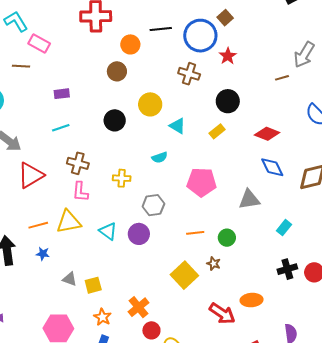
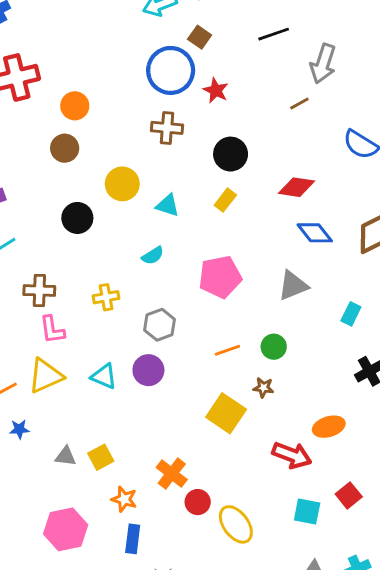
black line: (161, 29) -> (274, 34), moved

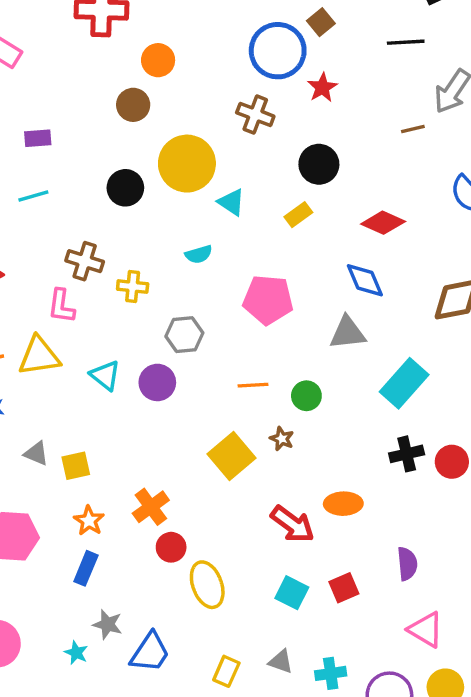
yellow circle: (122, 184) -> (187, 164), size x1.4
blue diamond: (315, 233) -> (365, 280), moved
brown cross: (39, 291) -> (85, 261), moved
cyan rectangle: (351, 314) -> (404, 383), size x1.8

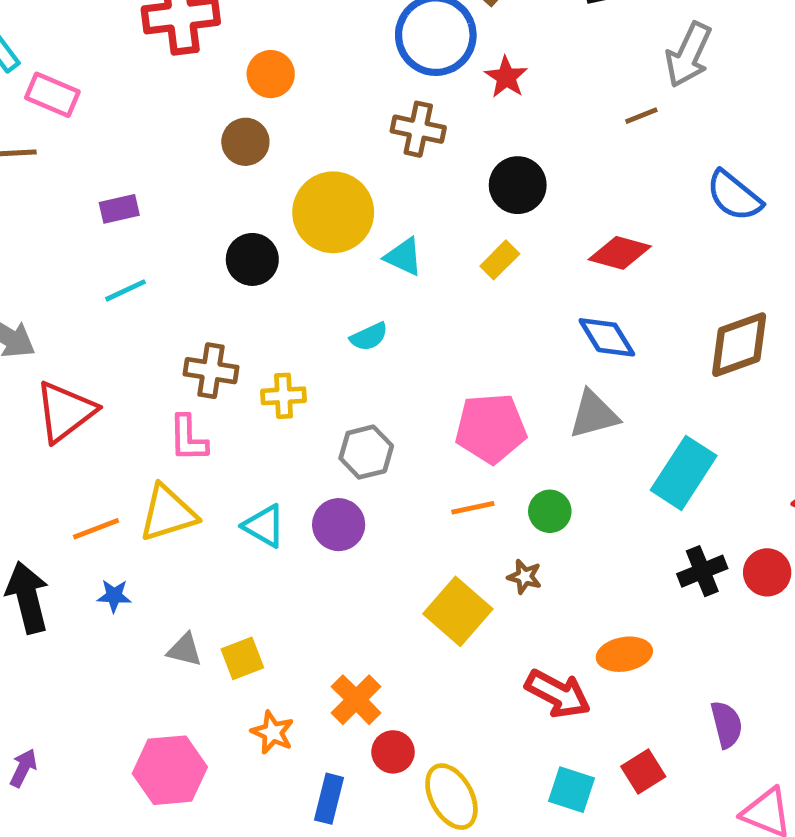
pink pentagon: (268, 300) -> (491, 428), moved
blue rectangle: (86, 568) -> (329, 799), moved

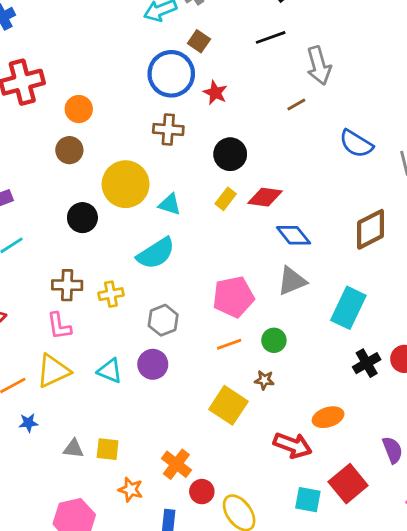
gray arrow: (688, 55) -> (319, 66), turned -33
red diamond: (620, 253) -> (265, 197), moved
cyan semicircle: (369, 337) -> (156, 253), size x1.8
yellow square: (242, 658) -> (108, 449), turned 35
red square: (643, 772) -> (348, 484), size x1.5

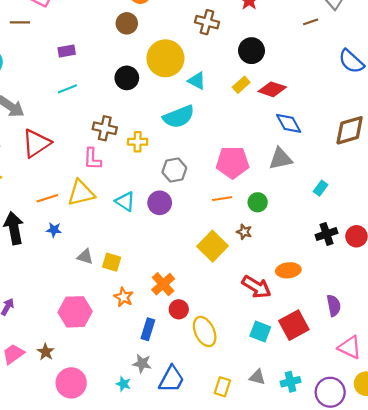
cyan rectangle: (348, 308) -> (321, 188), size x0.5

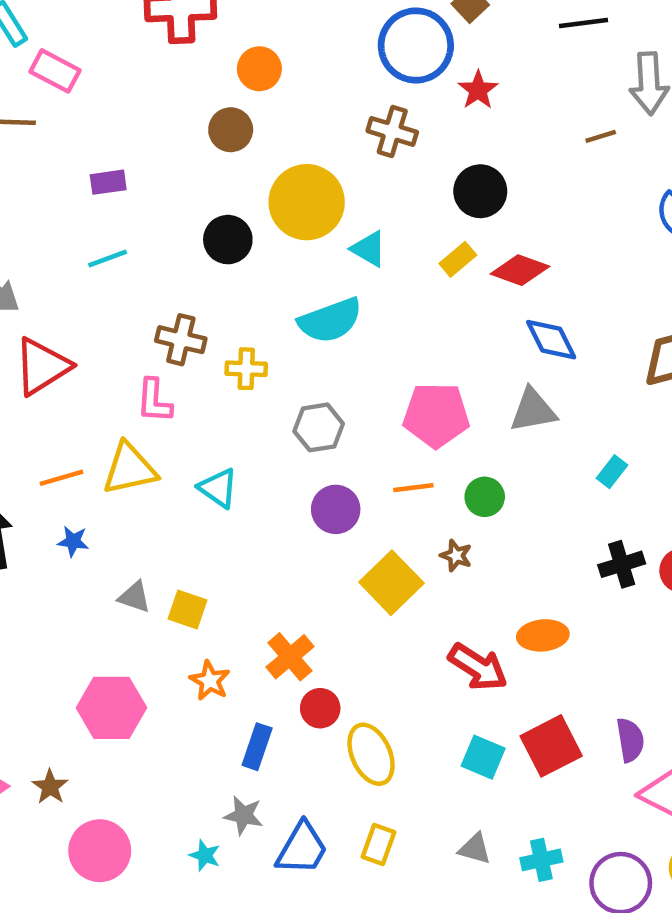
purple circle: (160, 203) -> (336, 509), moved
purple semicircle: (334, 306) -> (630, 740), moved
yellow rectangle: (222, 387) -> (379, 845), moved

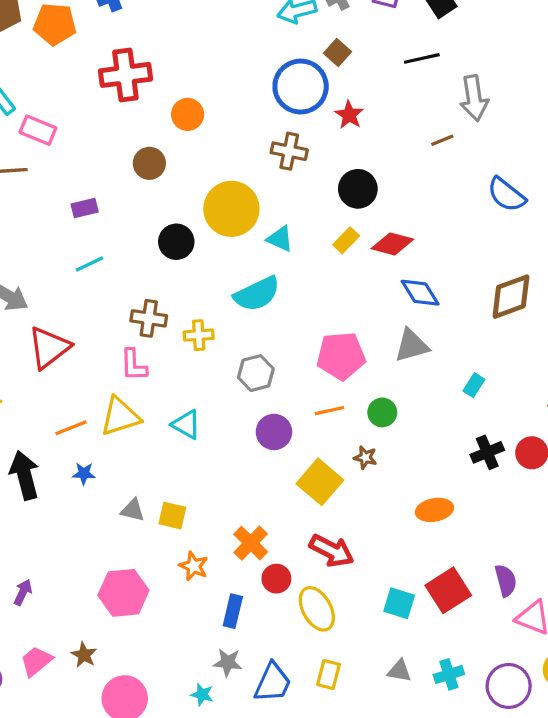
brown circle: (231, 130) -> (149, 163), moved
red arrow: (478, 667) -> (332, 551), moved

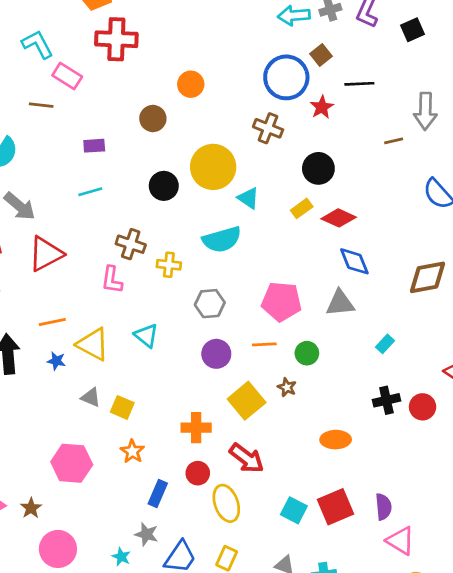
black line: (422, 58) -> (359, 84), moved
red cross: (125, 75) -> (116, 39), moved
yellow triangle: (120, 416) -> (93, 344), moved, turned 36
orange cross: (251, 543) -> (196, 428), moved, turned 36

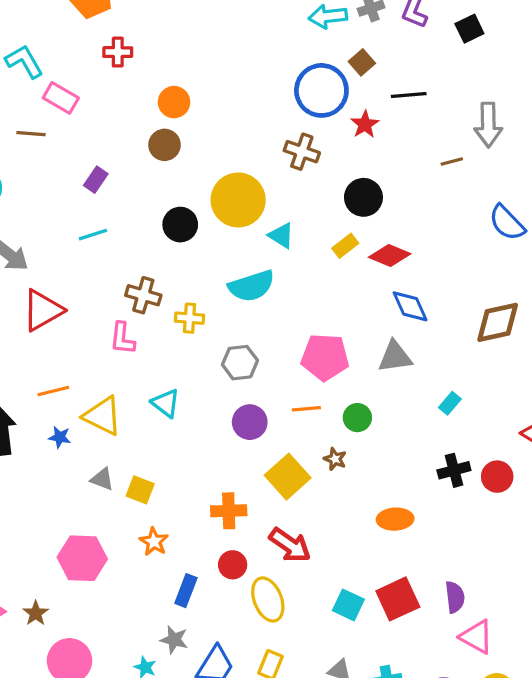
red cross: (116, 39) -> (118, 52), size x0.6
orange circle: (191, 84) -> (174, 102), moved
purple rectangle: (94, 146) -> (96, 180), turned -50

